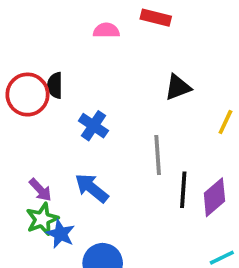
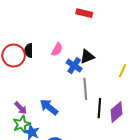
pink semicircle: (106, 30) -> (57, 49), moved, turned 120
black triangle: (178, 87) -> (87, 57), moved
blue cross: (93, 126) -> (74, 66), moved

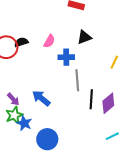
black semicircle: (29, 50) -> (21, 42), turned 72
black triangle: (87, 57) -> (84, 37), moved
blue cross: (74, 66) -> (66, 57), turned -35

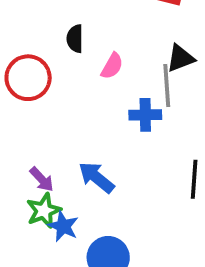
black semicircle: (21, 42) -> (75, 39), moved, turned -72
blue cross: (66, 57) -> (145, 115), moved
gray line: (77, 80) -> (167, 86), moved

